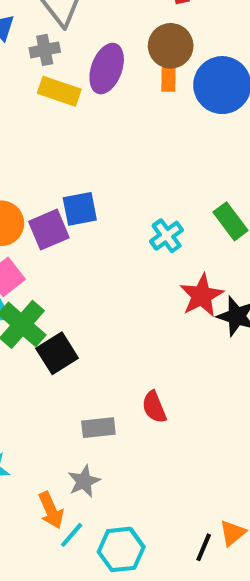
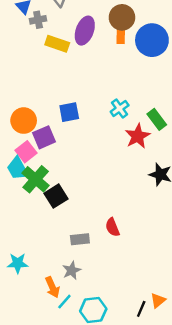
gray cross: (45, 50) -> (38, 20), moved
purple square: (49, 230) -> (44, 137), moved
cyan cross: (167, 236) -> (120, 109), moved
red star: (202, 296) -> (138, 136), moved

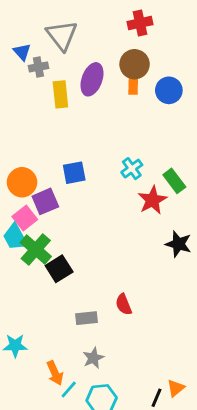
blue circle: (152, 40) -> (169, 90), size x0.7
yellow rectangle: (57, 44) -> (60, 94), turned 65
gray star: (72, 270) -> (93, 358), moved

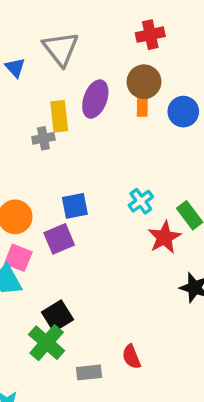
gray cross: (38, 67) -> (43, 138), moved
purple square: (45, 201) -> (59, 239), moved
pink square: (25, 218) -> (18, 258), turned -30
green cross: (36, 250) -> (47, 343), moved

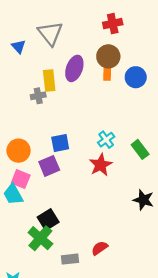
red star: (164, 237) -> (101, 165), moved
red semicircle: (131, 357) -> (100, 248), turned 77

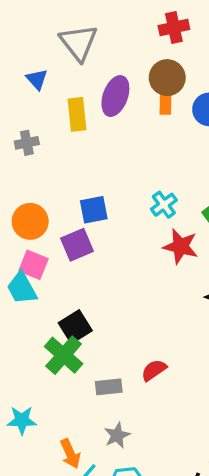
blue triangle: (19, 47) -> (37, 79), moved
gray cross: (38, 96) -> (27, 143), moved
red star: (101, 165) -> (181, 246), moved, turned -30

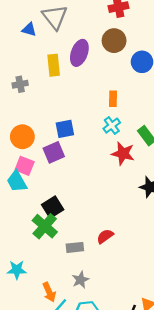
blue triangle: (37, 79) -> (29, 29), moved, turned -32
orange rectangle: (166, 103) -> (113, 99), moved

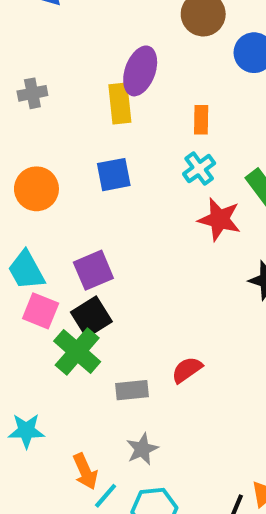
purple ellipse: (79, 53) -> (140, 71), moved
yellow rectangle: (54, 65) -> (120, 103), moved
purple square: (54, 152) -> (93, 270), moved
pink square: (25, 166) -> (41, 311), moved

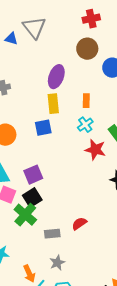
yellow rectangle: (120, 103) -> (53, 104), moved

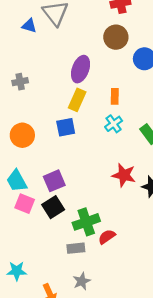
yellow rectangle: (53, 104) -> (77, 100), turned 30
red star: (95, 150) -> (124, 175), moved
green cross: (25, 215) -> (86, 222), moved, turned 30

